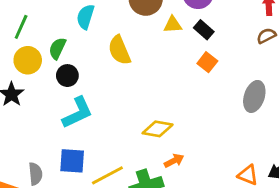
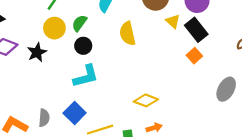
yellow triangle: (173, 25) -> (173, 21), turned 35
black rectangle: (204, 30) -> (196, 30), size x1.5
blue square: (72, 161) -> (75, 113), turned 30

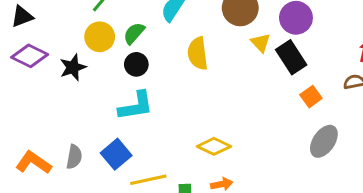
orange square: (194, 56) -> (311, 97), moved

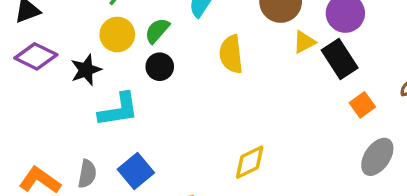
yellow triangle: (261, 43) -> (304, 42), turned 45
cyan L-shape: (136, 106) -> (119, 110), moved
yellow diamond: (214, 146) -> (250, 162), turned -52

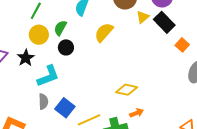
yellow semicircle: (231, 54) -> (104, 32), turned 60
yellow diamond: (250, 162) -> (127, 90), turned 50
gray semicircle: (87, 174) -> (43, 102), moved

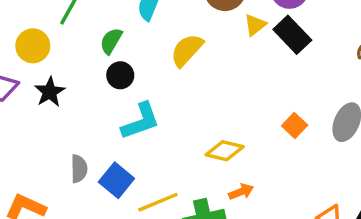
yellow circle: (39, 35) -> (33, 46), moved
orange square: (182, 45) -> (295, 125), moved
cyan L-shape: (48, 76) -> (141, 121), moved

